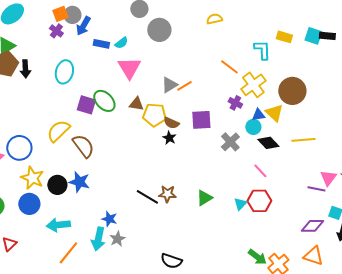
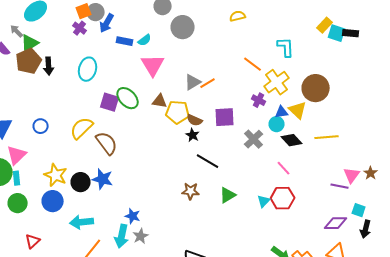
yellow rectangle: (284, 37) -> (325, 25), moved, turned -63
blue circle: (19, 148) -> (41, 126), moved, size x0.6
black line: (147, 197) -> (208, 161), moved

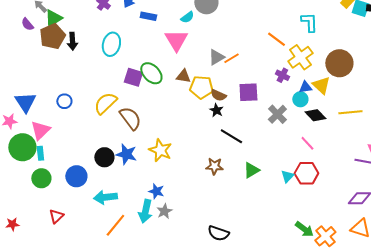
cyan semicircle: (145, 40) -> (187, 17), moved
yellow star: (56, 175) -> (160, 150), moved

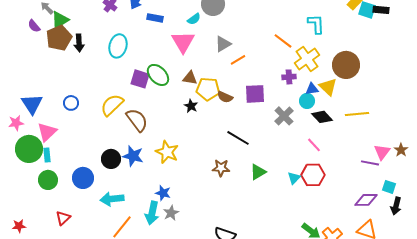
gray triangle: (216, 57) -> (223, 44), moved
purple cross: (282, 75) -> (289, 77), turned -32
black star: (216, 110) -> (191, 106), moved

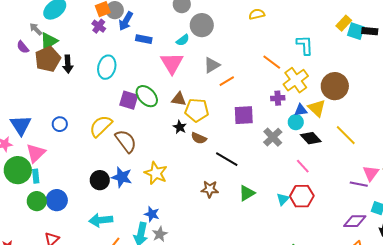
brown semicircle: (225, 97) -> (199, 138), moved
yellow line: (357, 114) -> (346, 135), turned 50
blue circle: (83, 178) -> (57, 200), moved

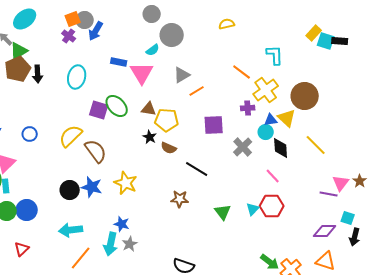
blue rectangle: (144, 39) -> (119, 62), moved
black diamond: (311, 138) -> (281, 148), turned 40
green triangle: (247, 193) -> (223, 212), moved, turned -36

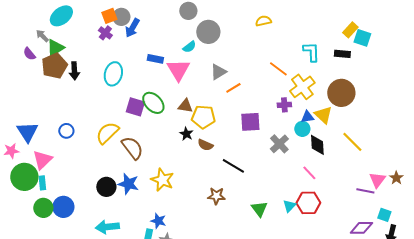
black rectangle: (340, 41) -> (342, 54), moved

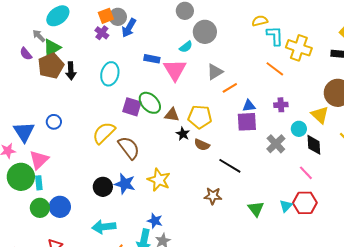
cyan L-shape: (311, 52) -> (275, 36), moved
yellow cross: (302, 87) -> (299, 48), moved, turned -35
brown triangle: (185, 106) -> (172, 115), moved
blue triangle: (307, 117) -> (249, 106), moved
blue circle: (66, 131) -> (54, 122), moved

